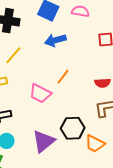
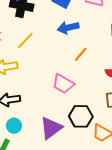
orange line: (63, 77) -> (81, 54), moved
pink trapezoid: (40, 93) -> (63, 84), moved

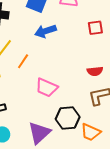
orange line: (81, 54) -> (23, 61), moved

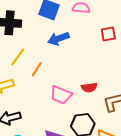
red semicircle: (95, 71) -> (89, 88), moved

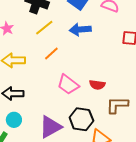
yellow line: (18, 57) -> (44, 28), moved

